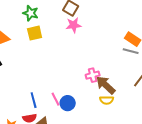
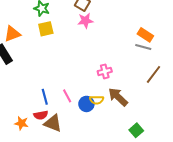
brown arrow: (106, 85) -> (118, 97), moved
yellow semicircle: (107, 100) -> (97, 100), moved
blue circle: (68, 103) -> (86, 104), moved

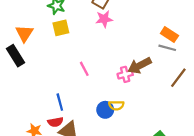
orange triangle: (12, 34) -> (24, 33), turned -36
pink line: (67, 96) -> (84, 69), moved
brown arrow: (118, 97) -> (140, 66), moved, turned -70

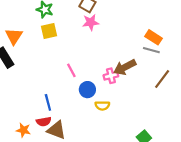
blue circle: (105, 110) -> (87, 90), moved

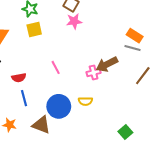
blue circle: (87, 90) -> (59, 106), moved, size x1.5
blue line: (48, 102) -> (24, 98), moved
red semicircle: (44, 122) -> (19, 78), moved

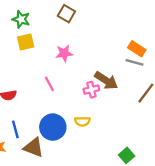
pink star: (74, 21) -> (64, 53), moved
brown arrow: (107, 64) -> (106, 81), turned -120
blue line: (24, 98) -> (15, 129), moved

